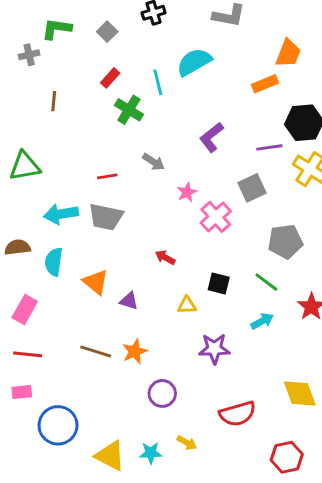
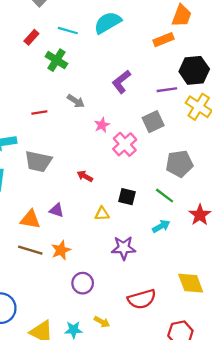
red rectangle: (110, 78) -> (31, 37), moved
cyan line: (158, 82) -> (68, 31), moved, turned -60
gray trapezoid: (106, 217) -> (38, 161), moved
orange triangle: (96, 282) -> (30, 219), moved, turned -30

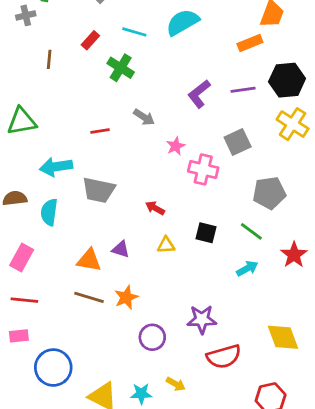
purple line: (167, 90) -> (243, 90), moved
pink cross: (125, 144) -> (203, 169), turned -35
yellow triangle: (102, 214) -> (166, 245), moved
purple star: (124, 248) -> (202, 319), moved

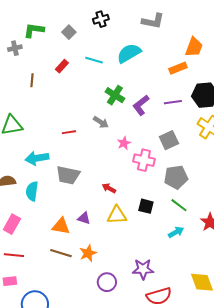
green cross: (121, 68) -> (115, 95), moved
gray pentagon: (269, 193) -> (176, 177), moved
yellow triangle: (166, 245) -> (117, 215), size x1.5

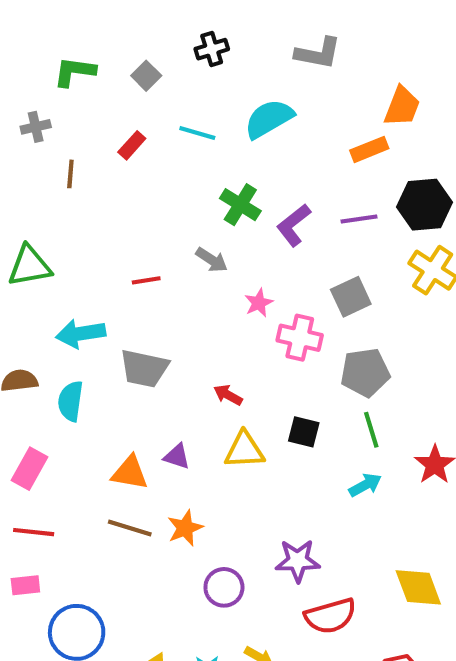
gray cross: (15, 48) -> (36, 127), moved
green line: (179, 205) -> (371, 430), turned 36

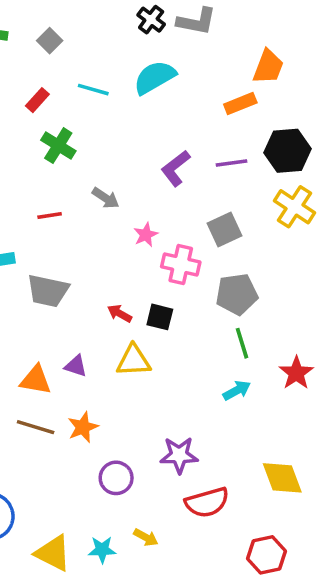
black cross: (212, 49) -> (151, 20), moved, turned -36
green cross: (240, 205) -> (58, 146), moved
black square: (304, 432) -> (160, 317), moved

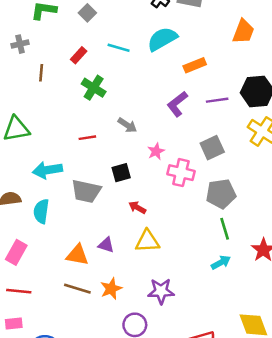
orange rectangle: (240, 104) -> (195, 65), moved
black square: (160, 317) -> (121, 173), moved, turned -30
purple star: (179, 455) -> (161, 291), moved

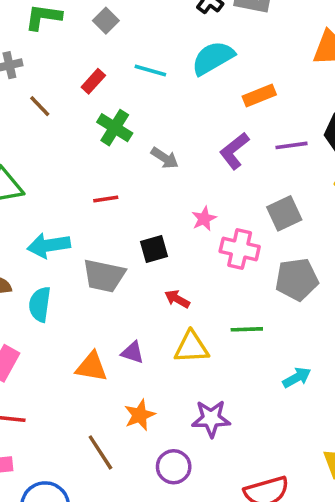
brown line: (41, 73) -> (40, 106), turned -49
gray arrow: (127, 125) -> (165, 158), moved
green line: (225, 229) -> (247, 329), moved, turned -75
brown line: (77, 289) -> (100, 452), moved, turned 40

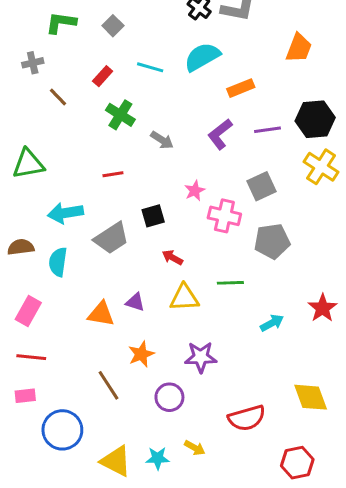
gray trapezoid: (104, 276) -> (111, 238), turned -45

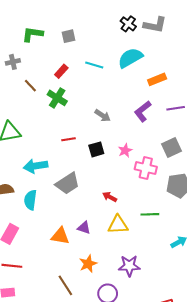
gray square: (113, 26) -> (69, 36), turned 32
green cross: (120, 115) -> (57, 98), moved
black square: (153, 216) -> (96, 149), moved

